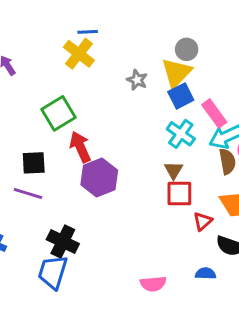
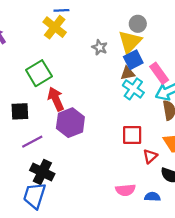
brown triangle: (173, 170) -> (128, 73), moved, turned 48
purple line: (28, 193) -> (32, 142), moved, turned -45
pink semicircle: (153, 284) -> (125, 190), moved

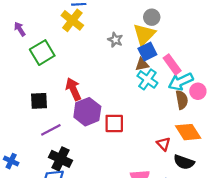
green square: (39, 73) -> (42, 53), moved
red square: (132, 135) -> (114, 123), moved
red triangle: (150, 156) -> (164, 144), turned -32

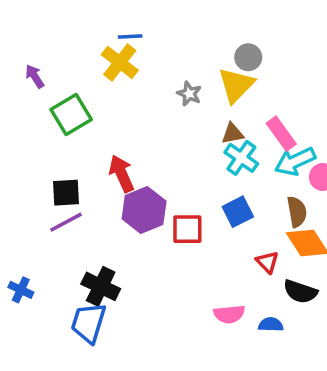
blue square: (147, 52) -> (238, 212), moved
brown semicircle: (182, 100) -> (297, 212), moved
purple line: (51, 130) -> (66, 222), moved

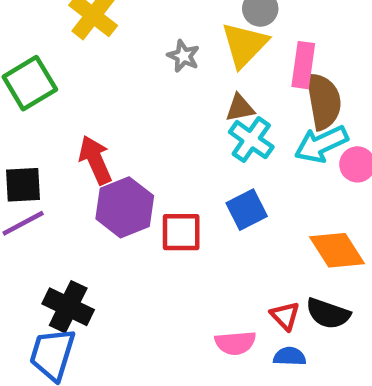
pink rectangle: (281, 134) -> (303, 65), moved, turned 44
brown semicircle: (297, 212) -> (323, 101), moved, size x1.4
red triangle: (267, 262) -> (285, 316), moved

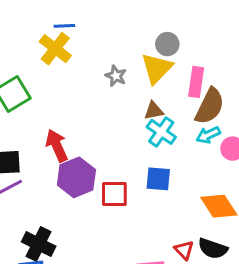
brown semicircle: (323, 101) -> (210, 106), turned 36
cyan arrow: (321, 144) -> (208, 135), size x0.7
blue square: (247, 210) -> (158, 179), turned 32

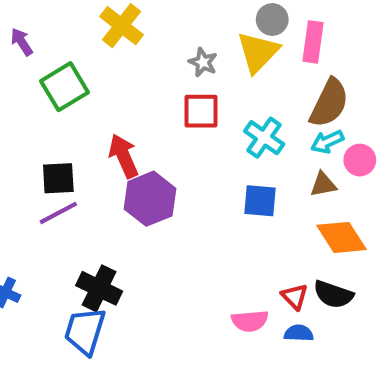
pink rectangle: (196, 82) -> (313, 42), moved
brown triangle: (154, 111) -> (323, 184), moved
red square: (114, 194) -> (201, 111), moved

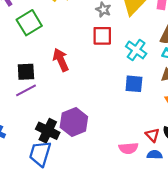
purple hexagon: (150, 199) -> (74, 122), moved

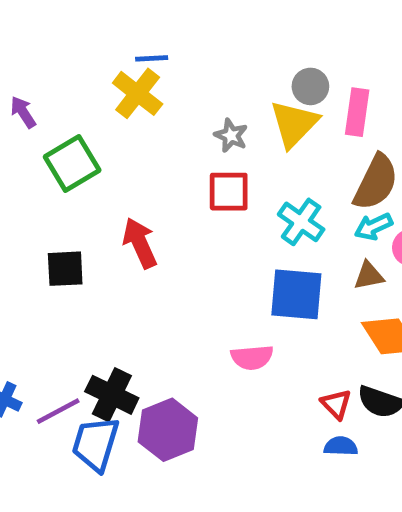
blue square: (134, 84) -> (296, 294), size x1.4
purple line: (26, 90) -> (58, 411), moved
purple hexagon: (74, 122) -> (168, 430), moved
pink semicircle: (128, 148) -> (252, 357), moved

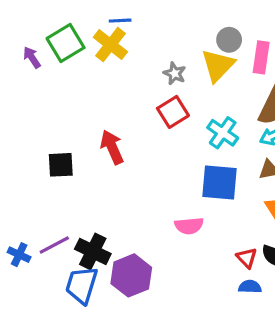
green square: (72, 164) -> (66, 43), moved
red square: (229, 192) -> (173, 112), turned -32
purple line: (58, 411) -> (54, 245), moved

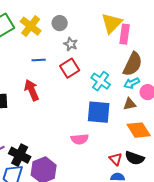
blue line: (120, 21) -> (39, 60), moved
gray circle: (229, 40) -> (60, 23), moved
yellow triangle: (218, 65) -> (112, 23), moved

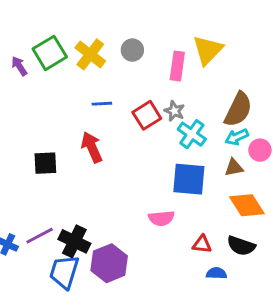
pink rectangle: (125, 34) -> (177, 66), moved
gray star: (71, 44) -> (174, 111), moved
red triangle: (116, 159) -> (202, 244), moved, turned -40

